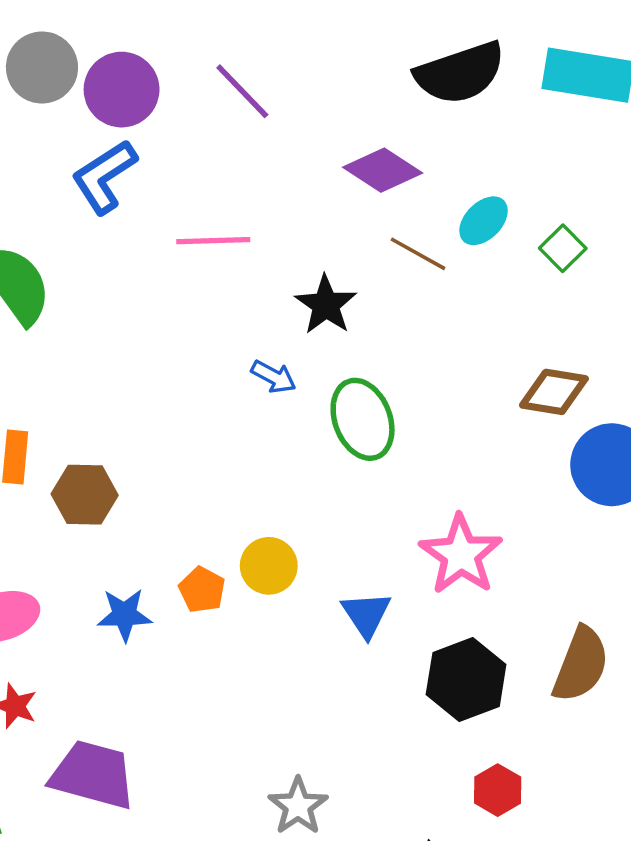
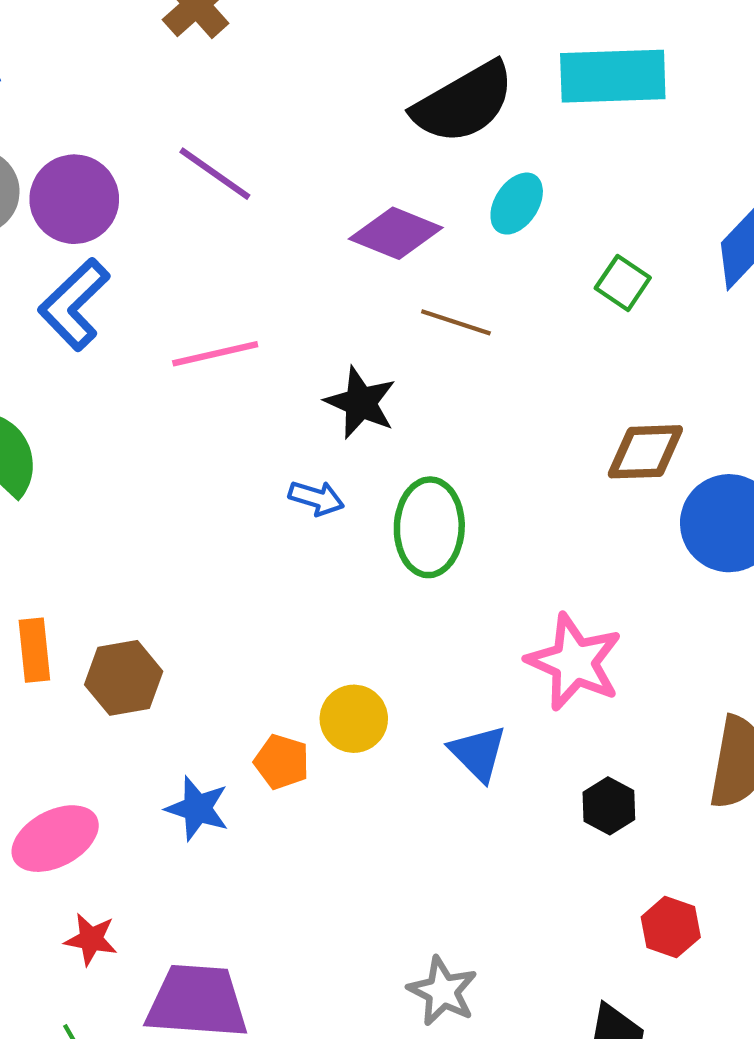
cyan ellipse: (484, 221) -> (517, 204), moved
green ellipse: (363, 419) -> (429, 527), turned 34
blue star: (124, 615) -> (197, 808), turned 30
black hexagon: (466, 680) -> (609, 806), size x0.6

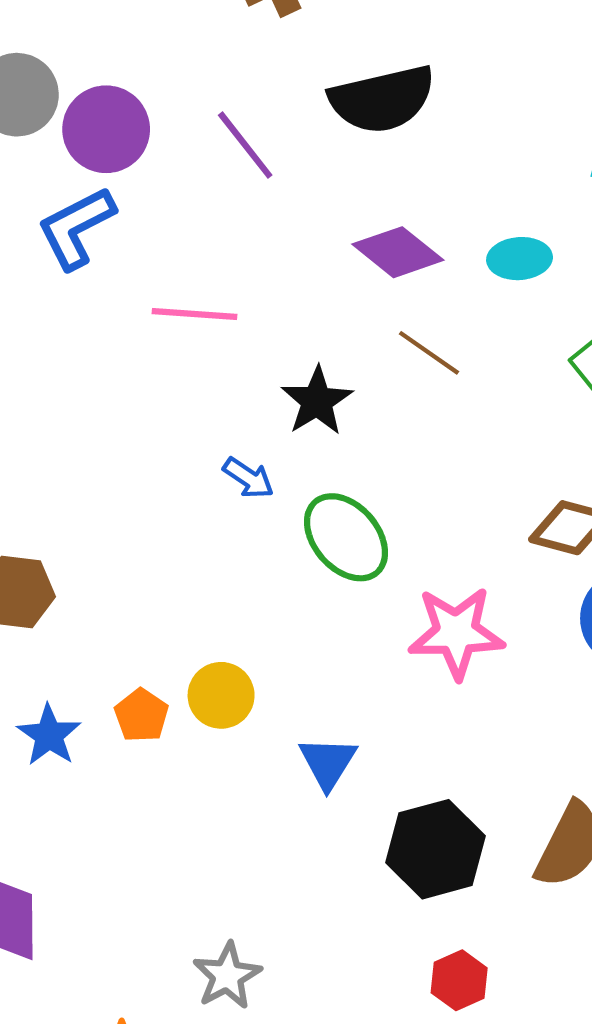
black semicircle: (464, 103) -> (382, 99), moved
cyan ellipse: (517, 204) -> (520, 259), turned 36
green ellipse: (429, 527) -> (346, 537), turned -60
pink star: (574, 662) -> (456, 633), moved, turned 30
black hexagon: (609, 806) -> (435, 849), size x1.8

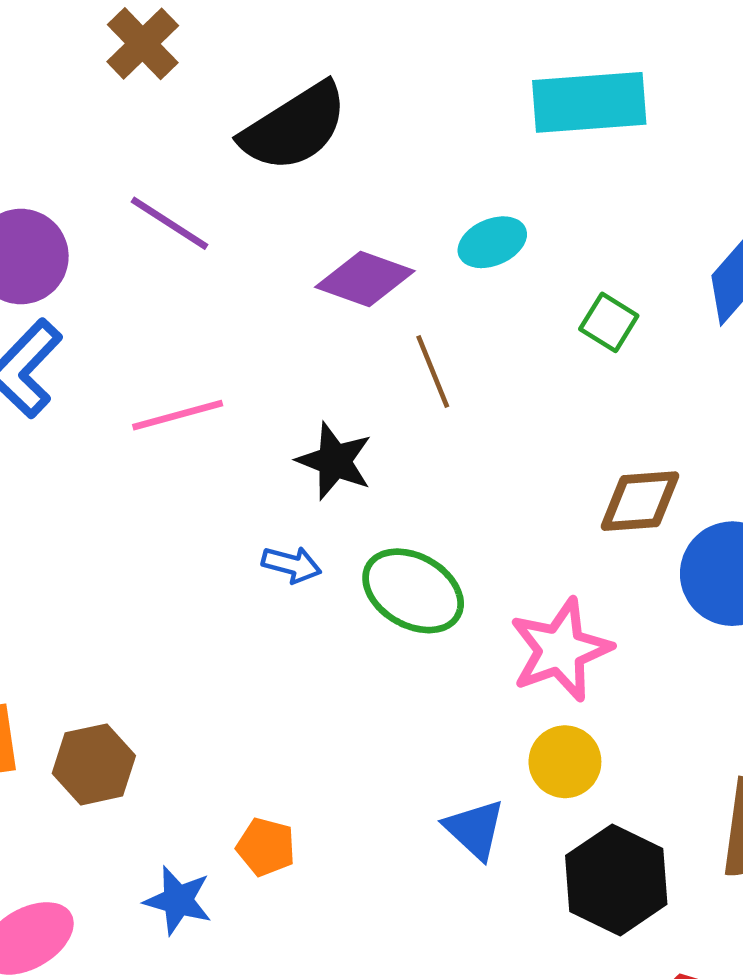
brown line: (429, 353) -> (433, 371), turned 52
yellow circle: (221, 695) -> (565, 762), moved

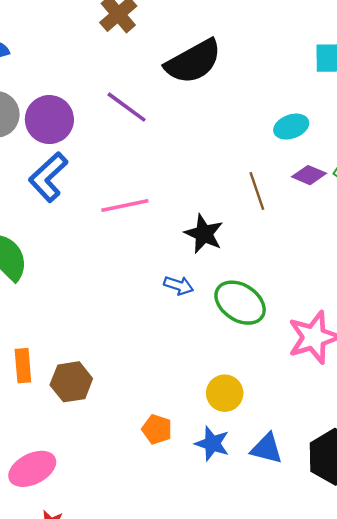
purple diamond: (365, 279) -> (309, 175), moved, size x0.7
yellow circle: (565, 762) -> (225, 393), moved
blue triangle: (475, 829) -> (267, 449), moved, turned -32
blue star: (178, 900) -> (212, 444), moved

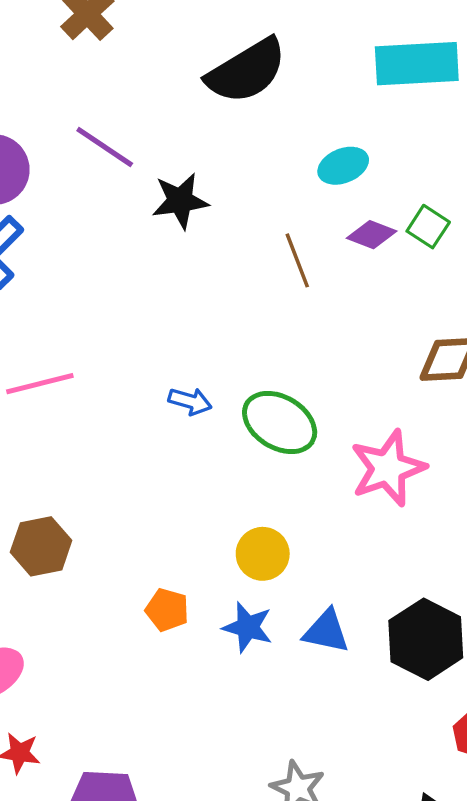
black semicircle: (193, 62) -> (247, 71), moved
pink line: (125, 205) -> (40, 384), moved
black star: (204, 234) -> (180, 201), moved, turned -30

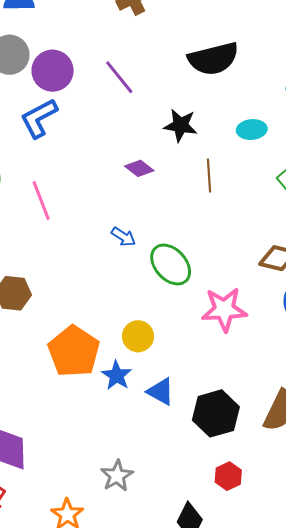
black star: (180, 201) -> (181, 125), moved
purple diamond: (372, 235) -> (139, 168), moved
pink line: (40, 384) -> (41, 200), turned 66
orange pentagon: (167, 610) -> (74, 351), size x2.0

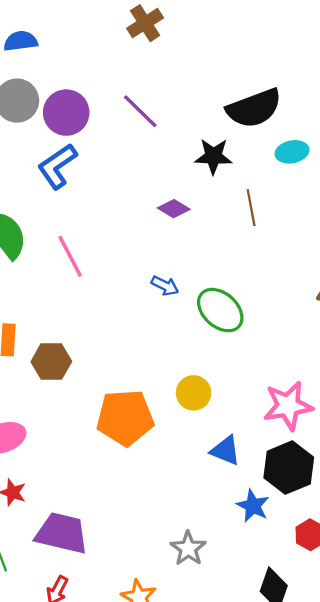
black semicircle: (213, 59) -> (254, 108), moved
pink star: (224, 309) -> (288, 406), moved
orange pentagon: (74, 351) -> (125, 418), turned -30
blue star: (117, 375) -> (253, 506), moved

